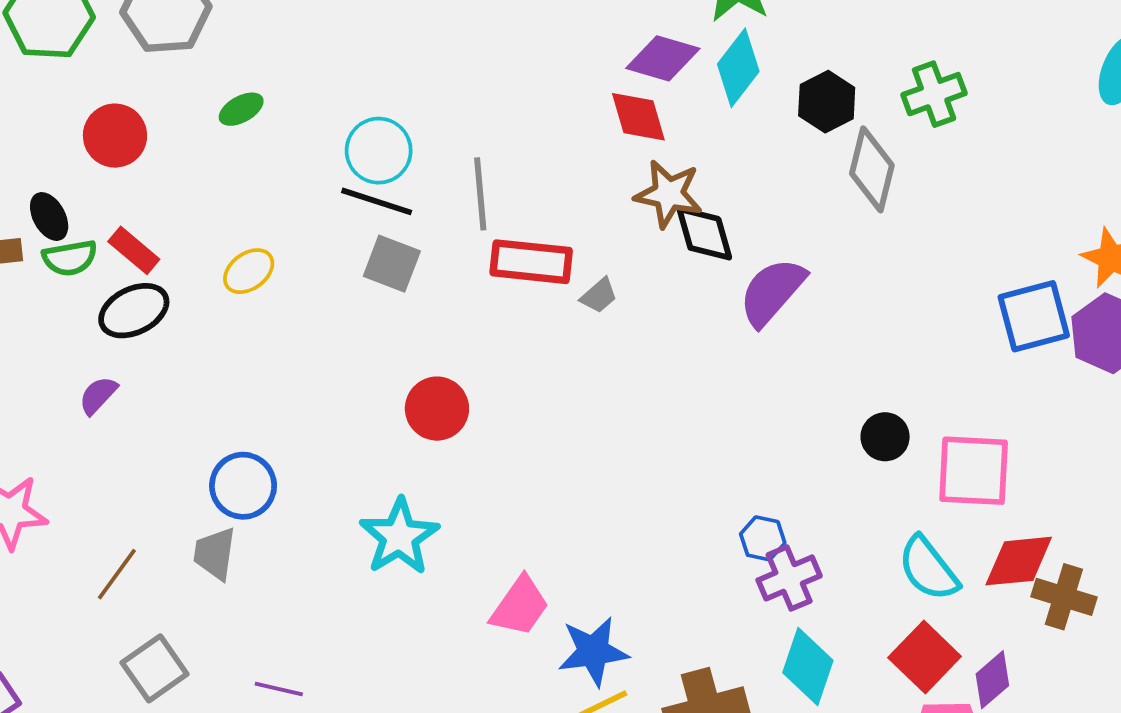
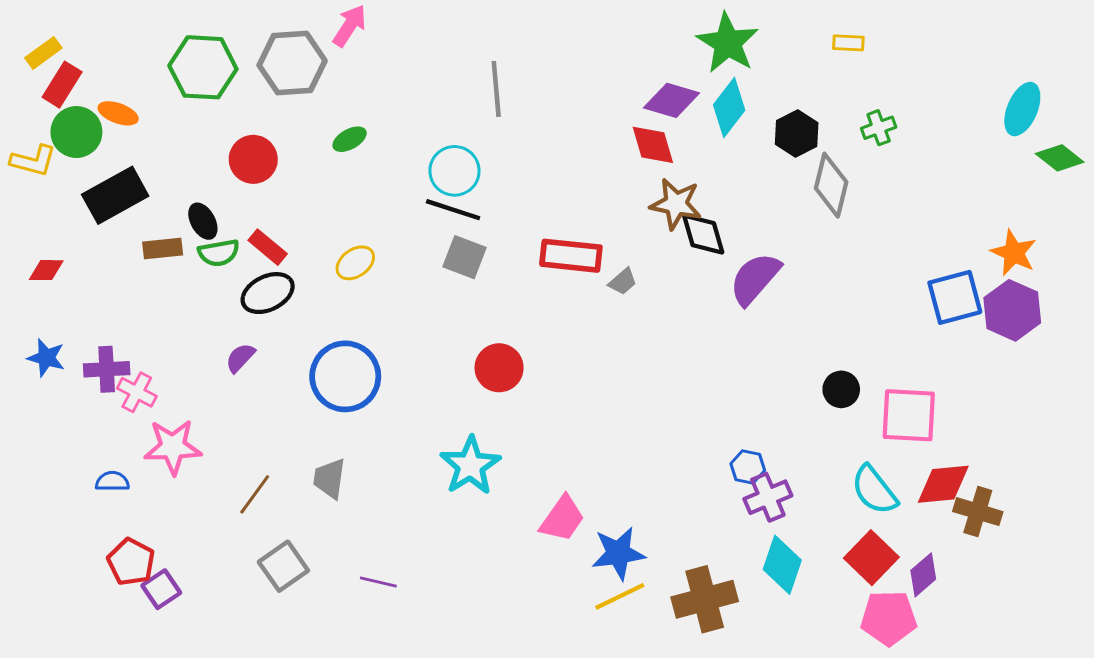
green cross: (934, 94) -> (879, 128), size x0.7
gray line: (480, 194) -> (496, 89), moved
blue circle: (243, 486) -> (345, 376), moved, size x1.4

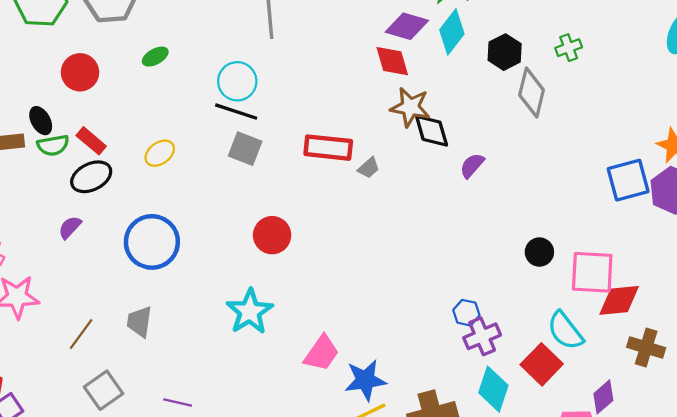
purple semicircle: (755, 279) -> (472, 166), size x0.6
red diamond: (943, 484) -> (619, 300), moved
red square: (871, 558) -> (542, 364), moved

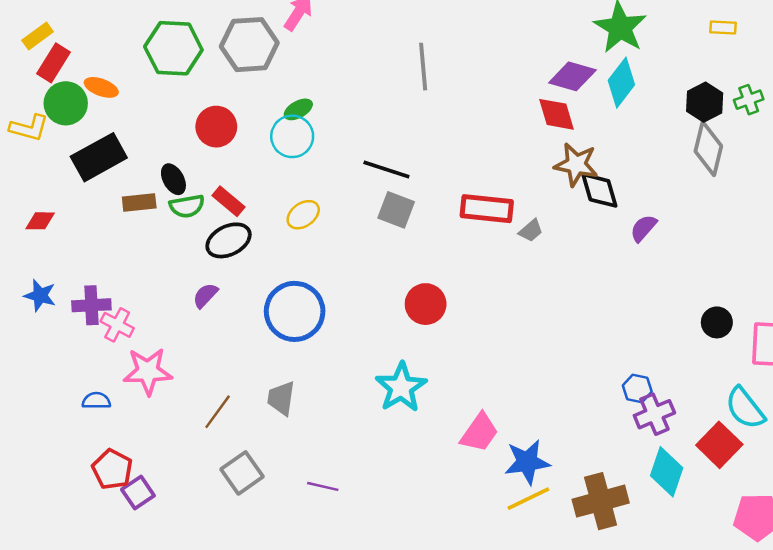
black hexagon: (505, 52) -> (705, 102), moved
cyan circle: (237, 81) -> (292, 136), moved

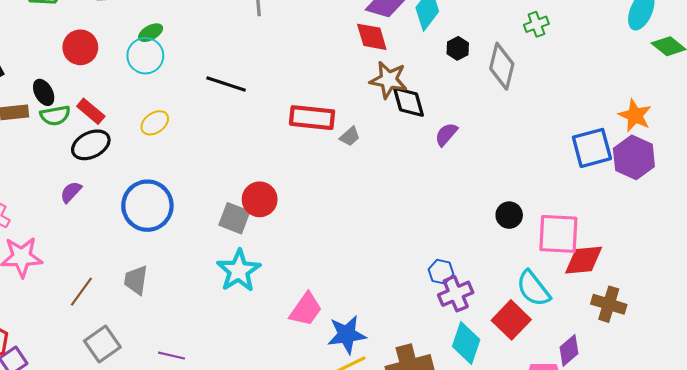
black hexagon: (705, 102) -> (458, 48), moved, size x0.7
gray square: (396, 210) -> (234, 218), moved

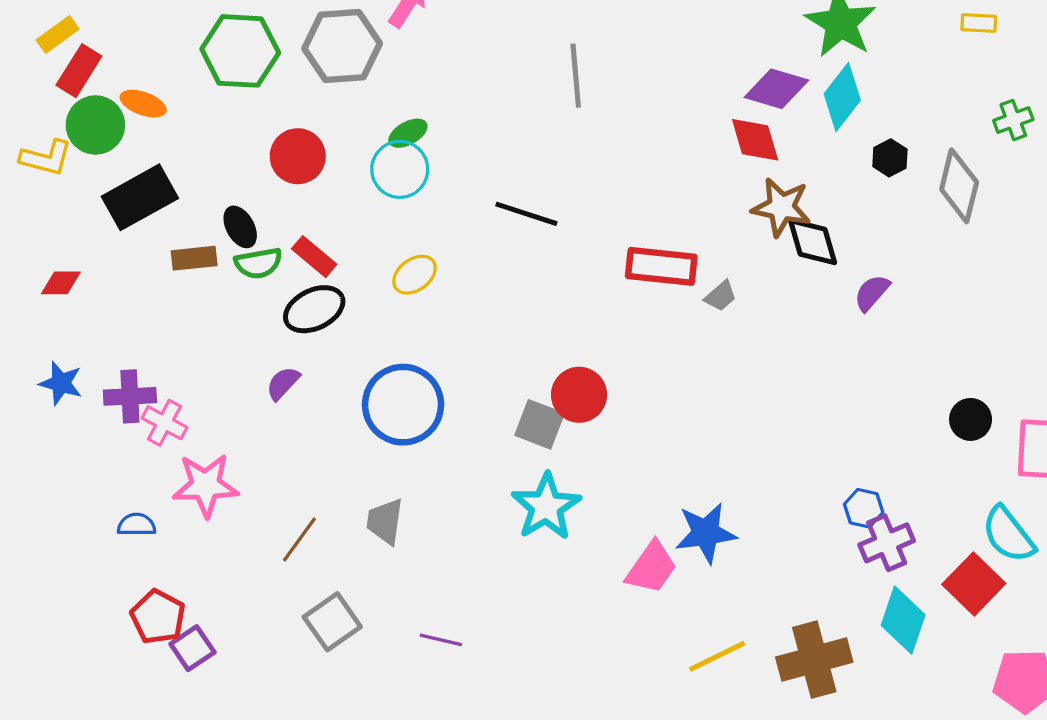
blue star: (347, 335) -> (706, 533), moved

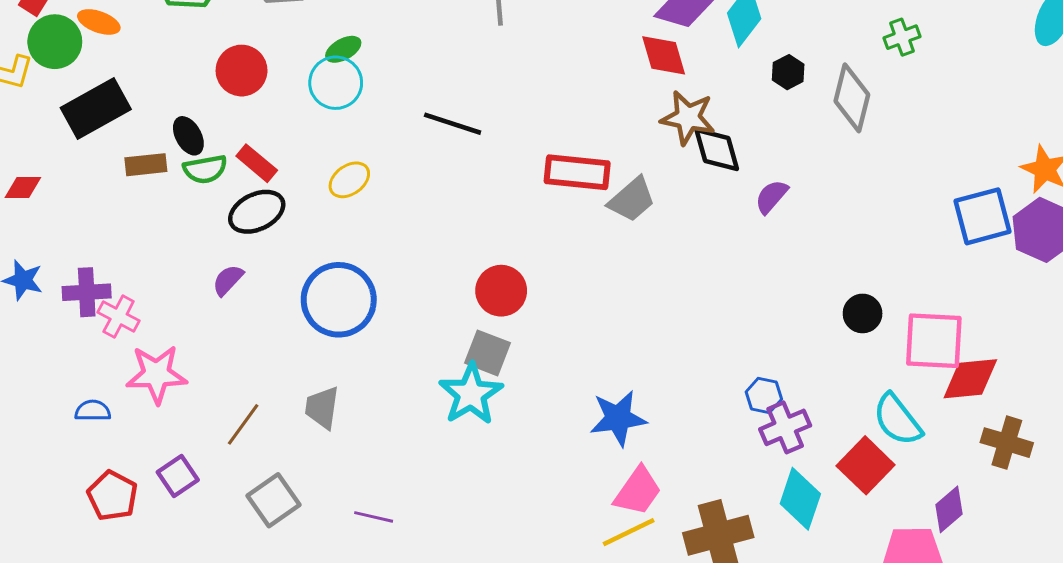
gray trapezoid: (721, 296) -> (632, 200), size x1.6
gray square: (540, 424) -> (487, 353), moved
pink trapezoid: (651, 567) -> (638, 491), moved
purple square: (192, 648) -> (178, 476), moved

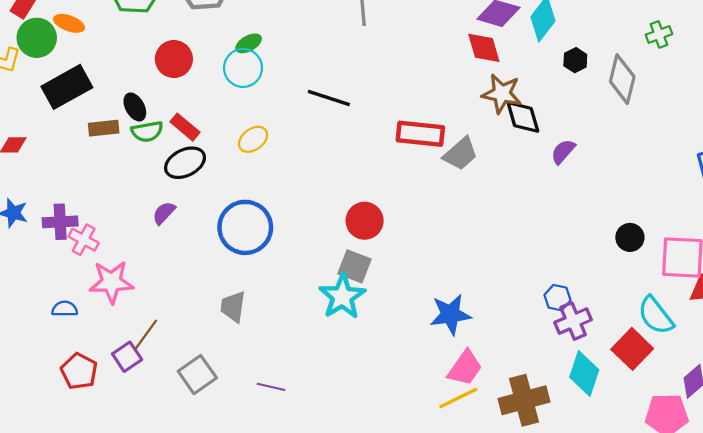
brown line: (243, 424) -> (146, 334), moved

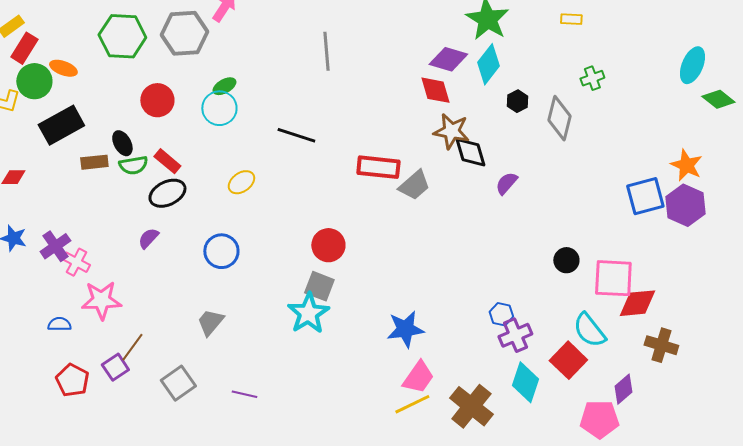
yellow ellipse: (253, 139) -> (241, 182), moved
purple cross: (60, 222) -> (55, 246), turned -32
blue circle: (245, 227) -> (221, 251), size x0.7
gray trapezoid: (233, 307) -> (210, 322), turned 32
brown cross: (524, 400) -> (471, 406), turned -36

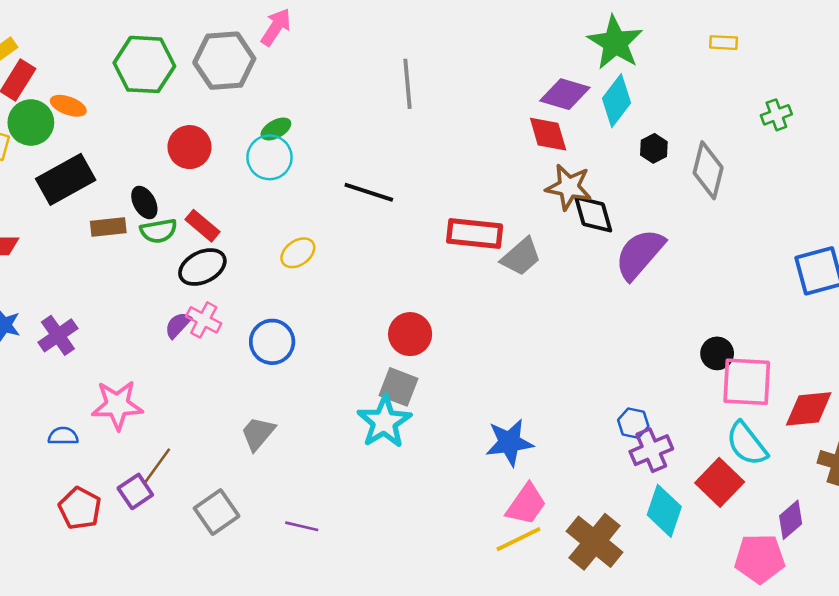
green cross: (592, 78) -> (776, 115), moved
purple semicircle: (506, 183) -> (640, 254), size x1.8
pink cross: (76, 262) -> (204, 320), moved
pink square: (613, 278) -> (747, 382), moved

